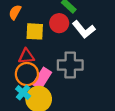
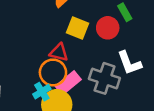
white L-shape: (84, 29) -> (129, 63), moved

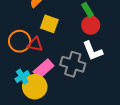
red circle: (108, 28) -> (91, 25), moved
orange circle: (53, 72) -> (20, 41), moved

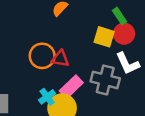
yellow square: (49, 24) -> (104, 37), moved

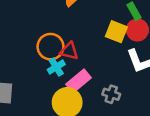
gray cross: (105, 80) -> (111, 94), moved, size x0.6
cyan cross: (47, 97) -> (56, 67), moved

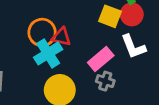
cyan cross: (56, 67) -> (48, 53), size x1.5
pink rectangle: (78, 81) -> (101, 59), moved

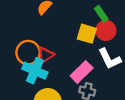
red triangle: (61, 37) -> (45, 55), turned -42
cyan cross: (48, 53) -> (35, 71), turned -30

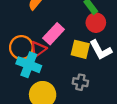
yellow square: (87, 34) -> (80, 49), moved
pink rectangle: (82, 72) -> (54, 34), moved

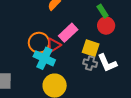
white L-shape: (101, 50) -> (107, 63), moved
gray cross: (80, 82) -> (90, 63), moved

